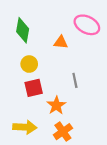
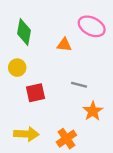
yellow circle: (29, 64) -> (17, 68), moved
gray line: (75, 80) -> (79, 85), turned -64
orange star: (56, 105) -> (93, 111), moved

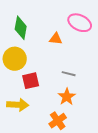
yellow circle: (17, 68) -> (15, 59), size x1.5
orange star: (93, 111) -> (67, 97), moved
yellow arrow: (26, 134) -> (18, 105), moved

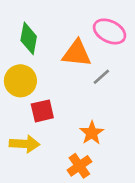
orange triangle: (56, 39) -> (77, 53), size x1.6
gray line: (69, 74) -> (101, 77), moved, turned -56

